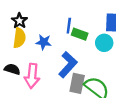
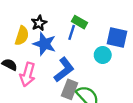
black star: (19, 21) -> (39, 23), moved
green rectangle: (80, 34) -> (80, 22), moved
blue star: (44, 42) -> (44, 44), size x1.5

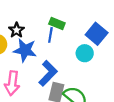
blue square: (117, 38) -> (97, 34), turned 35

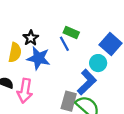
blue line: (50, 35) -> (64, 44), turned -40
blue L-shape: (48, 73) -> (87, 82), moved

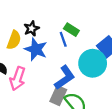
cyan circle: (98, 63) -> (93, 63), size x1.6
blue L-shape: (87, 82) -> (65, 78), moved

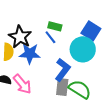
black star: (32, 29) -> (20, 37), size x1.6
pink arrow: (18, 79) -> (22, 84), turned -40

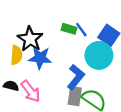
blue line: (50, 37) -> (81, 30), moved

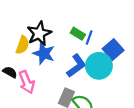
blue line: (81, 30) -> (89, 38), turned 40
blue L-shape: (76, 77) -> (76, 66), moved

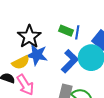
yellow semicircle: (22, 45) -> (21, 62), moved, turned 54

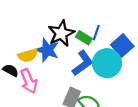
green rectangle: (66, 31) -> (84, 38), moved
black star: (29, 37) -> (61, 33), moved

